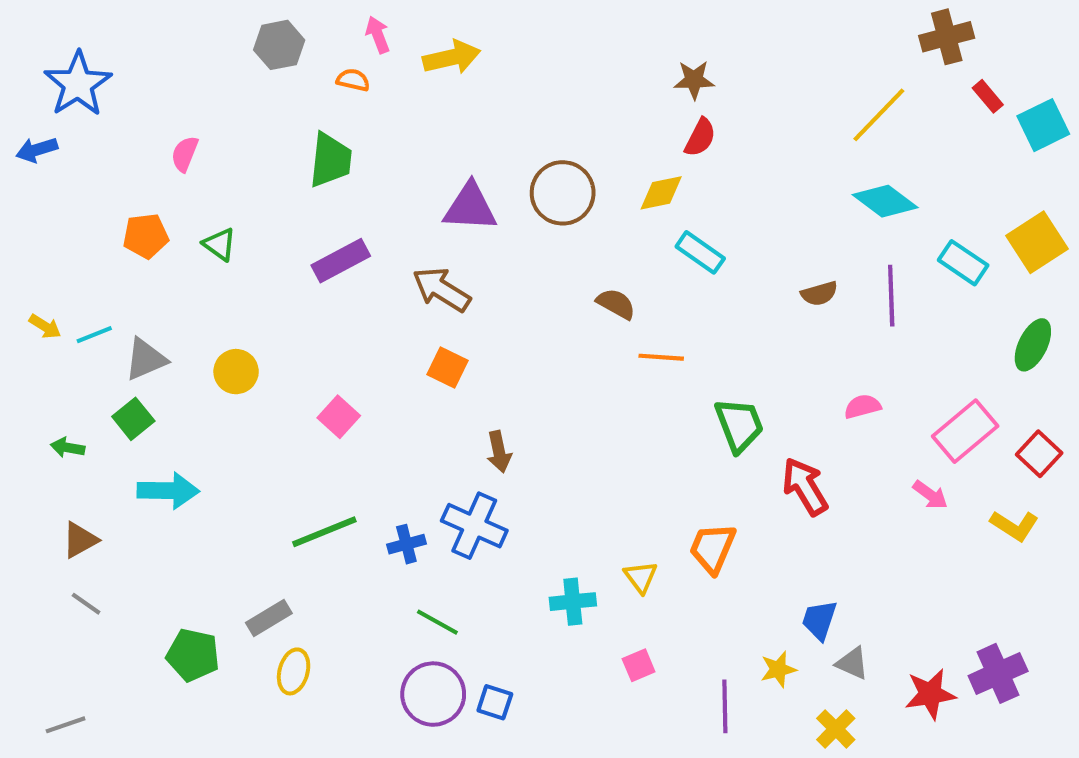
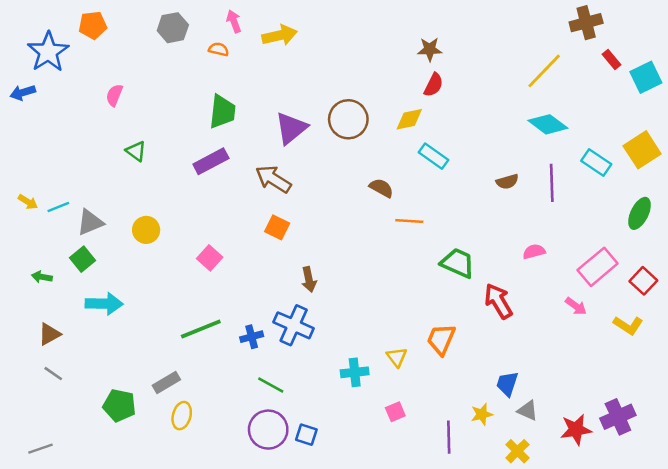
green trapezoid: (330, 160) -> (222, 112), moved
purple triangle: (470, 207) -> (291, 128), turned -42
orange pentagon: (146, 236) -> (93, 25), moved
green trapezoid: (739, 425) -> (458, 263), turned -45

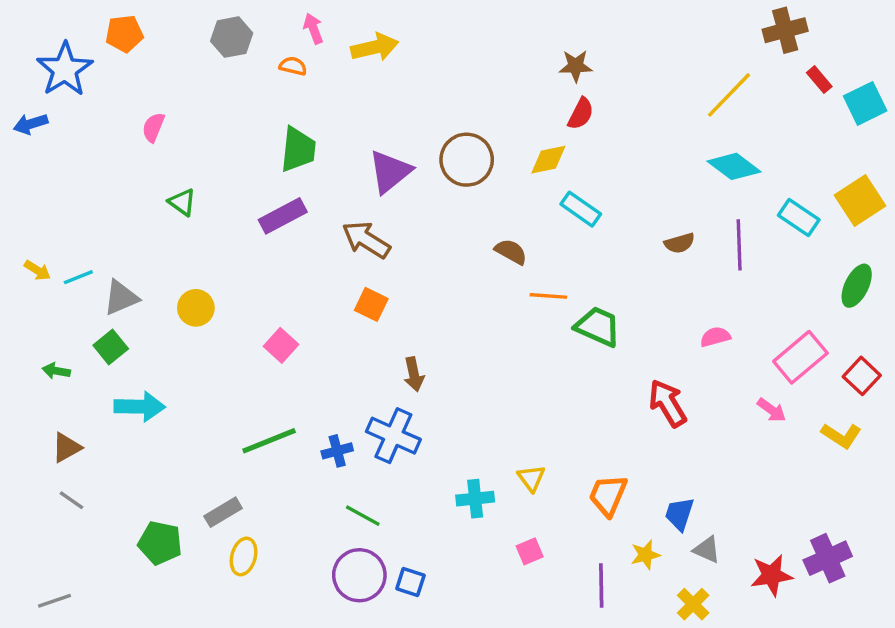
green trapezoid: (458, 263) -> (598, 327), moved
orange trapezoid: (441, 339) -> (608, 495), moved

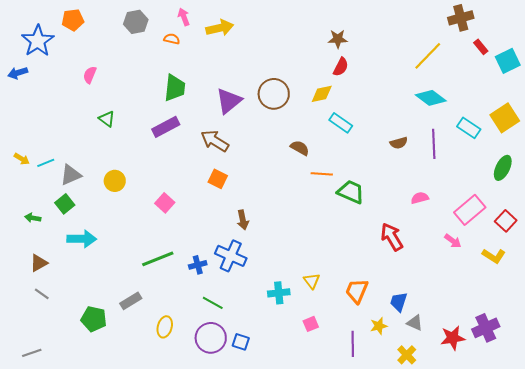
yellow ellipse: (244, 556) -> (165, 327), moved

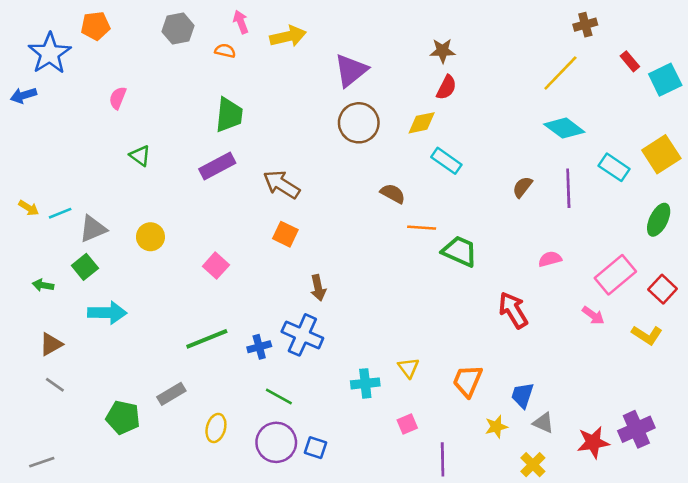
brown cross: (461, 18) -> (585, 25), moved, size x0.7
purple triangle: (229, 101) -> (351, 70), moved
brown semicircle: (399, 143) -> (522, 187), turned 144
purple line: (353, 344) -> (443, 459), moved

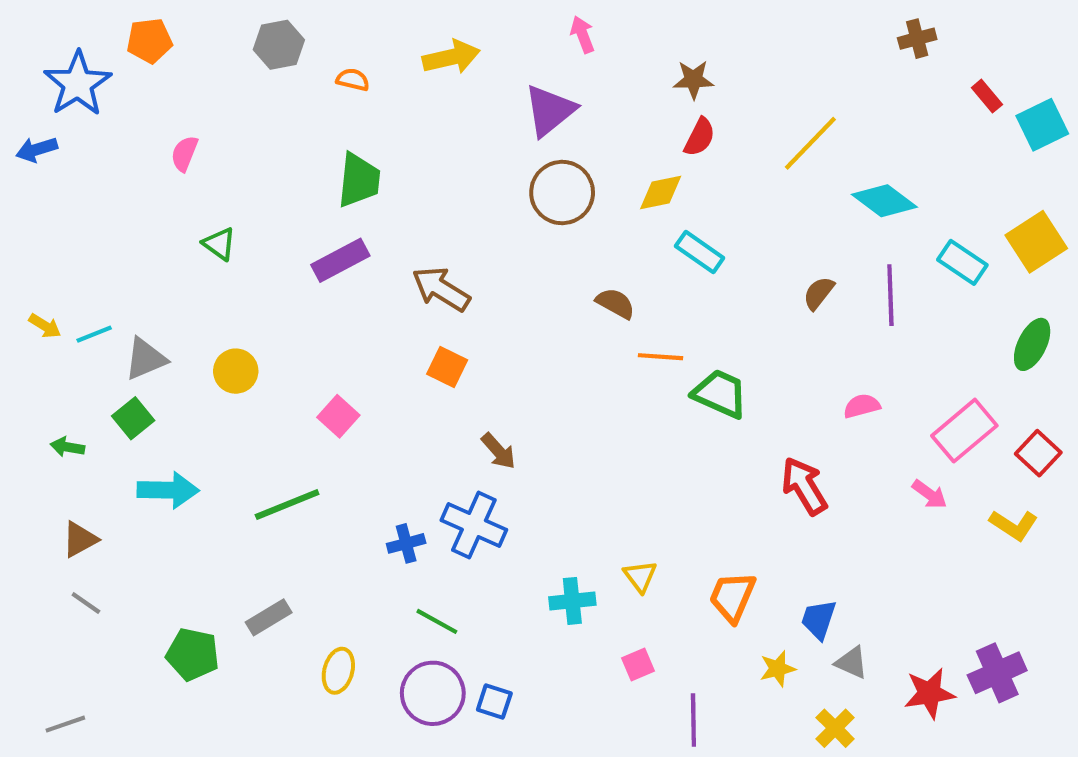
pink arrow: (241, 22) -> (583, 34), moved
yellow line: (560, 73) -> (810, 143), moved
brown arrow: (318, 288) -> (498, 451), turned -30
green line: (207, 339) -> (287, 504), moved

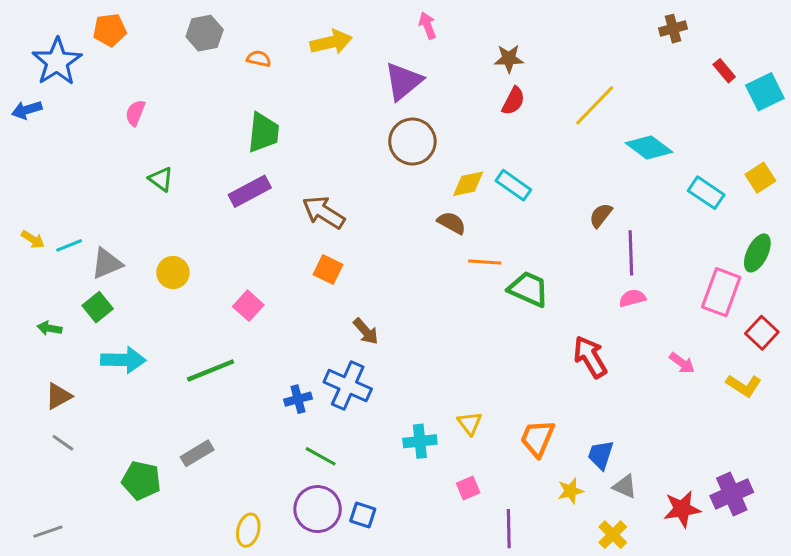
yellow diamond: (661, 193) -> (468, 184), moved
yellow square: (1036, 242) -> (760, 178), size x0.7
purple line: (890, 295) -> (631, 253), moved
pink rectangle: (964, 431) -> (721, 292), moved, turned -30
yellow ellipse: (338, 671) -> (248, 530), moved

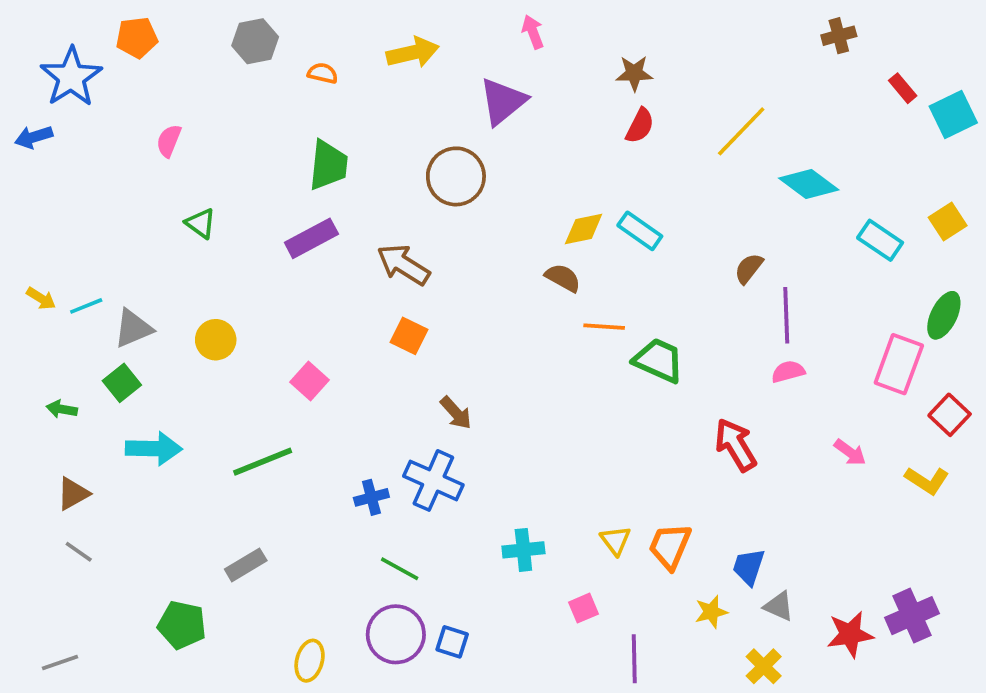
brown circle: (412, 142) -> (456, 176), moved
yellow triangle: (470, 423) -> (615, 541), moved
green pentagon: (141, 480) -> (182, 625), moved

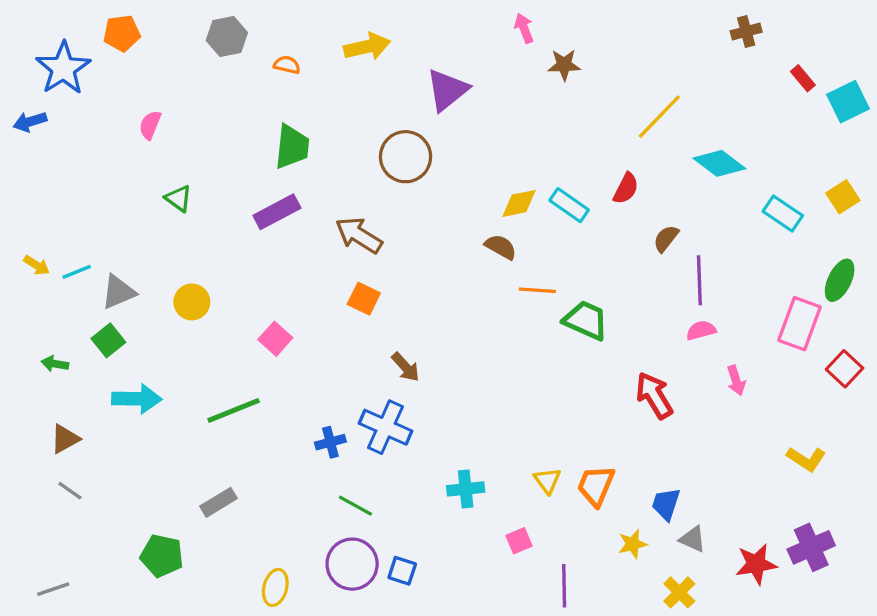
pink arrow: (533, 32) -> (524, 28), moved
red semicircle: (640, 126) -> (626, 188), moved
pink arrow: (850, 452) -> (736, 380), moved, turned 36
yellow L-shape: (927, 480) -> (806, 459), moved

